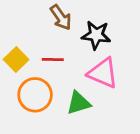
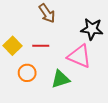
black star: (96, 35) -> (92, 29), moved
orange circle: (35, 95) -> (27, 73), size x0.7

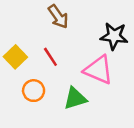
red line: (41, 46) -> (50, 57), turned 56

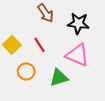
black star: (114, 36) -> (78, 23), moved

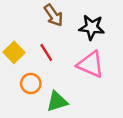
green triangle: (59, 78) -> (57, 101), moved

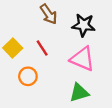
green triangle: (57, 101) -> (79, 93), moved

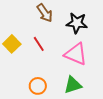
orange circle: (28, 76) -> (38, 86), moved

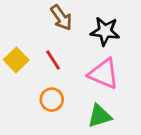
orange circle: (38, 86) -> (52, 100), moved

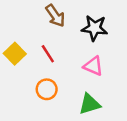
pink triangle: (104, 74) -> (93, 66), size x0.7

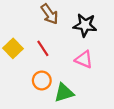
green triangle: (90, 104) -> (64, 93), moved

